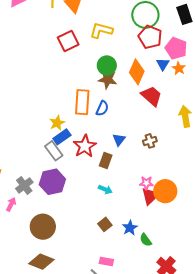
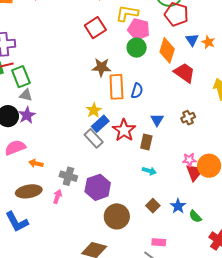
pink pentagon: (176, 48) -> (139, 29), moved
brown star: (108, 79) -> (101, 67), moved
purple hexagon: (52, 182) -> (98, 187), moved
gray cross: (24, 185) -> (68, 176), turned -30
brown circle: (43, 227) -> (117, 216), moved

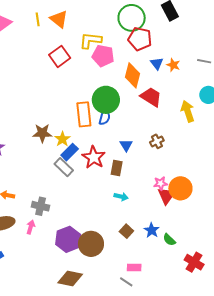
green circle: (137, 48) -> (106, 100), moved, size x1.4
brown star: (101, 67) -> (42, 133), moved
purple hexagon: (98, 187) -> (68, 239), moved

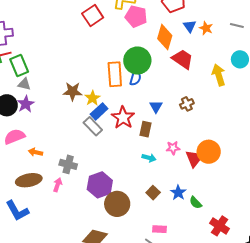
pink star: (160, 183) -> (173, 148), moved
purple hexagon: (68, 239) -> (100, 185), moved

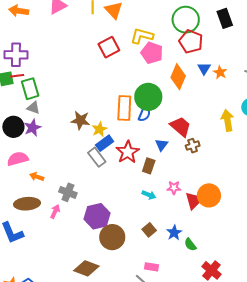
red trapezoid: (183, 59) -> (180, 127), moved

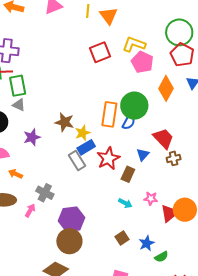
purple star: (32, 128) -> (32, 137), moved
brown circle: (112, 237) -> (69, 241), moved
green semicircle: (190, 245) -> (161, 257), turned -88

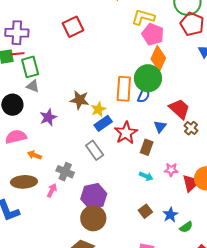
red square: (100, 52) -> (73, 27), moved
orange diamond: (166, 88) -> (158, 58), moved
brown cross: (174, 158) -> (191, 128), turned -32
gray rectangle: (77, 161) -> (95, 150), moved

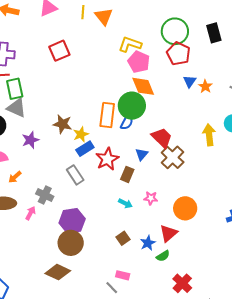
orange diamond: (158, 58) -> (143, 86), turned -50
gray triangle: (33, 86) -> (16, 108), size x1.5
brown cross: (191, 128) -> (173, 157), size x1.6
orange arrow: (34, 155) -> (15, 177), turned -64
red triangle: (191, 183) -> (168, 233), moved

